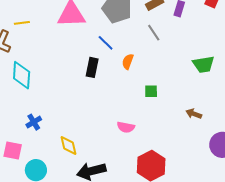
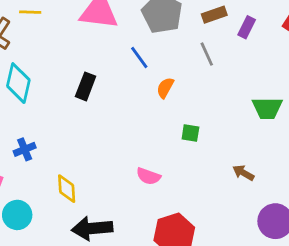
black rectangle: (92, 67) -> (86, 86), moved

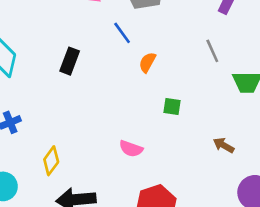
gray line: (207, 54) -> (212, 51), moved
yellow diamond: (67, 189) -> (51, 161), turned 40

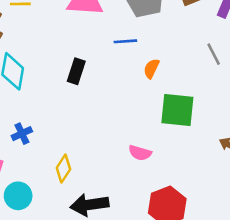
blue line: (122, 33) -> (125, 41), turned -55
green square: (172, 106) -> (177, 110), size x2.0

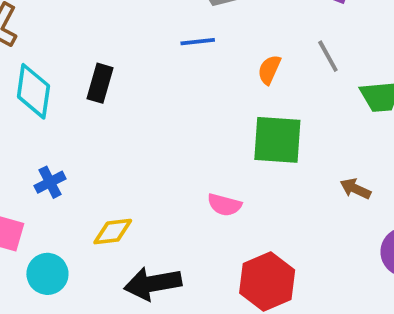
orange semicircle: (151, 69) -> (269, 70), moved
black rectangle: (76, 71) -> (100, 83), moved
yellow diamond: (63, 169) -> (113, 232), turned 52

